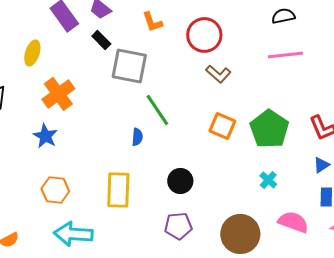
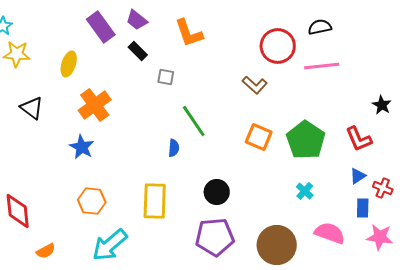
orange L-shape: (152, 22) -> (189, 33), size x1.4
red circle: (204, 35) -> (278, 46), moved
gray square: (129, 66) -> (166, 77), size x0.5
purple pentagon: (178, 226) -> (215, 237), size x1.4
cyan arrow: (73, 234) -> (110, 245), turned -45

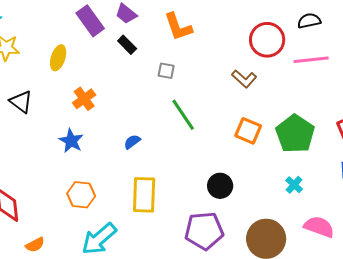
gray square: (166, 77) -> (166, 71), moved
orange cross: (95, 105) -> (84, 99), size x0.7
blue semicircle: (174, 148) -> (132, 142), moved, turned -132
black circle: (217, 192) -> (220, 186), moved

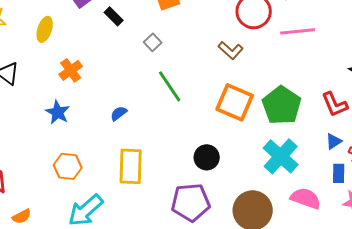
gray square: (166, 71) -> (153, 42), turned 36
orange square: (248, 131) -> (235, 102), size x1.4
cyan cross: (294, 185) -> (281, 156), size x2.0

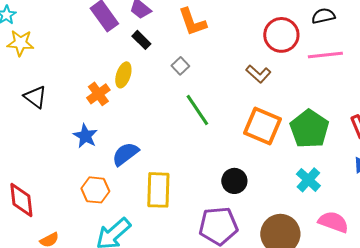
yellow ellipse: (45, 29) -> (123, 75), moved
blue semicircle: (119, 113) -> (125, 154), moved, size x1.6
cyan cross: (281, 156) -> (308, 180), size x0.7

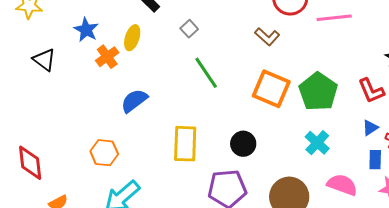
blue star: (85, 136) -> (86, 30), moved
blue semicircle: (125, 154) -> (134, 101), moved
yellow rectangle: (158, 190) -> (185, 144), moved

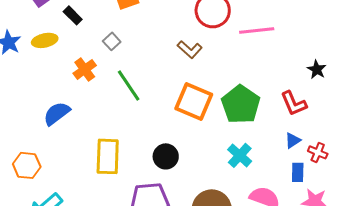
yellow ellipse: (132, 38) -> (45, 40), moved, turned 60
orange cross: (107, 57) -> (85, 69), moved

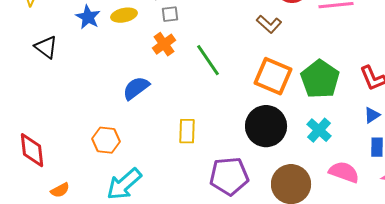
gray square: (112, 41) -> (170, 14), moved, turned 36
yellow rectangle: (108, 156) -> (187, 131), size x0.7
black circle: (166, 156) -> (266, 126), moved, size x1.6

